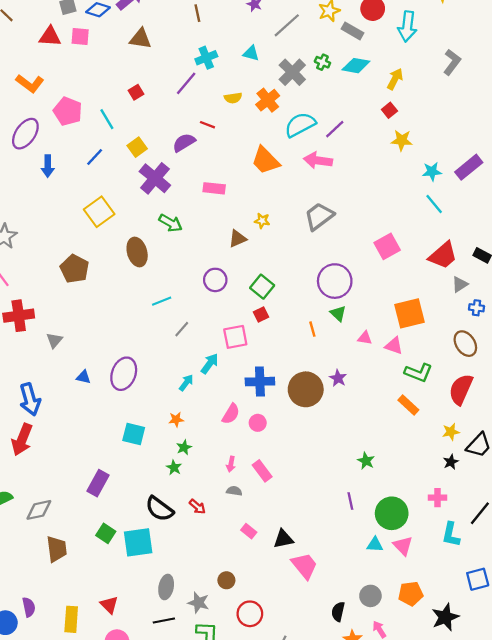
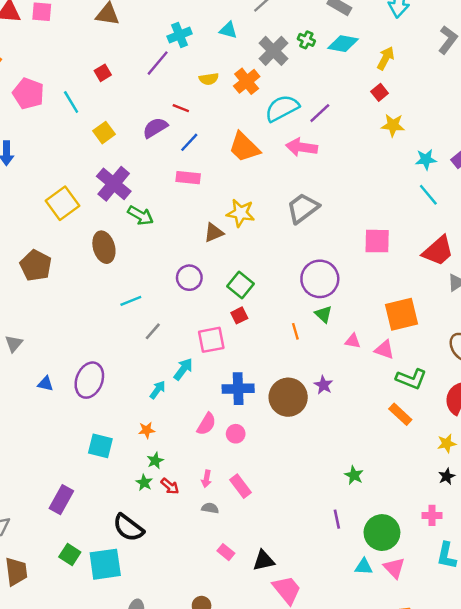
blue line: (95, 157) -> (189, 142), moved
purple cross: (155, 178) -> (114, 184), moved
yellow star: (262, 221) -> (241, 213), size x1.6
pink square: (387, 246) -> (377, 241), turned 30
red arrow: (197, 507) -> (170, 486), moved

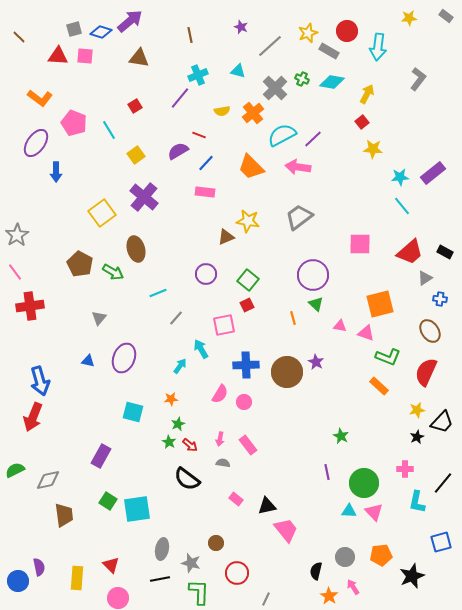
green arrow: (141, 215) -> (113, 272), moved
gray triangle: (14, 344) -> (99, 318), moved
cyan arrow: (183, 369) -> (201, 349), turned -66
black semicircle: (128, 528) -> (187, 479), moved

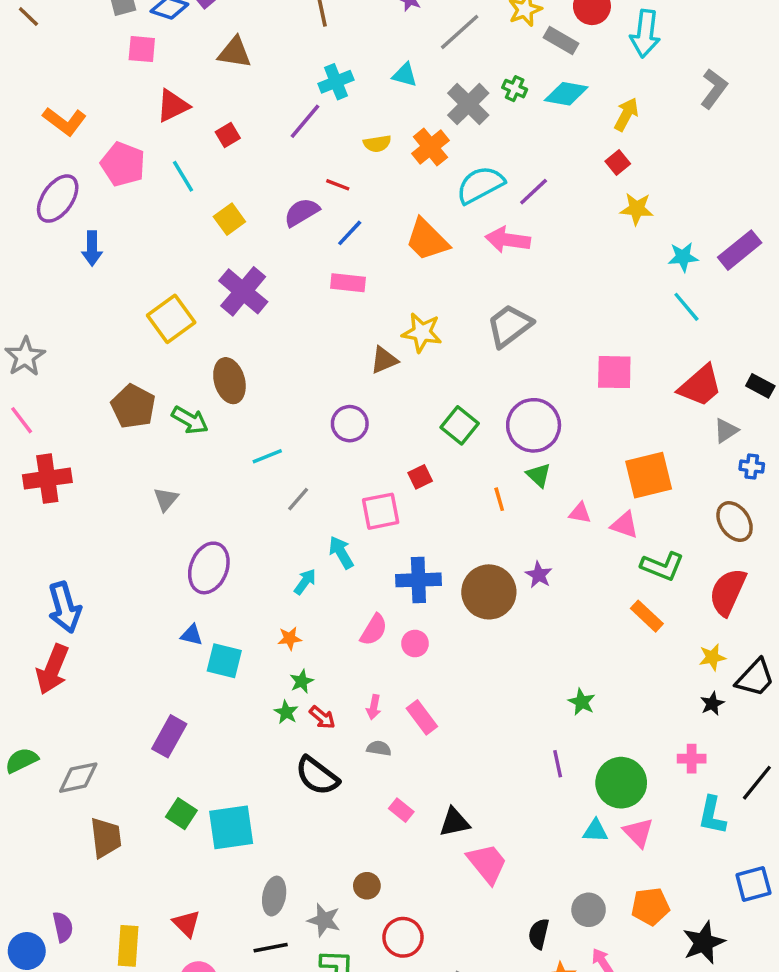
red triangle: (58, 56) -> (173, 106), moved, turned -30
green square: (248, 280) -> (460, 425), moved
blue triangle: (88, 361) -> (192, 635), moved

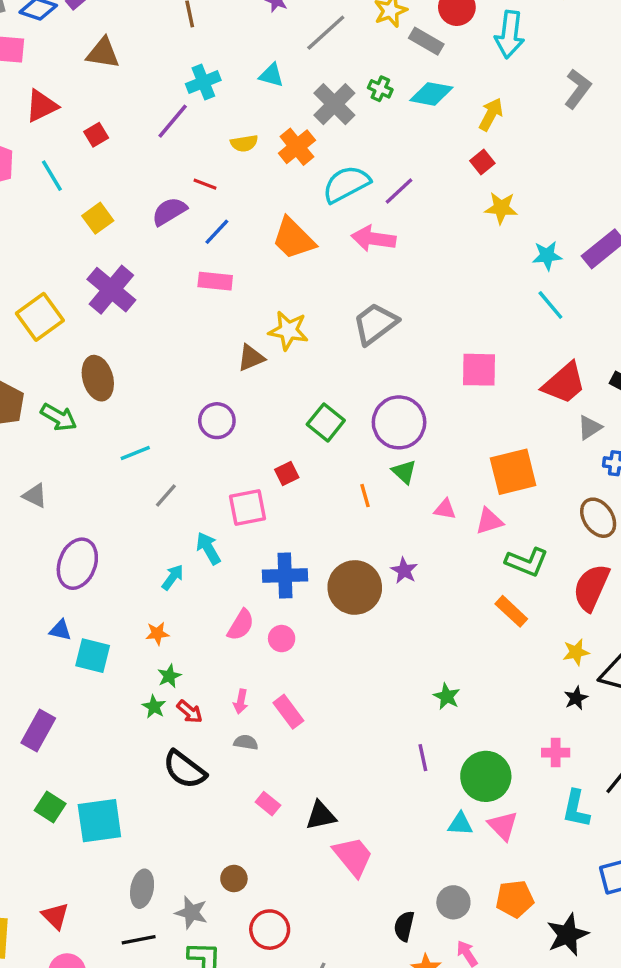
gray triangle: (166, 499) -> (35, 496), turned -44
pink triangle: (625, 525) -> (489, 521), turned -36

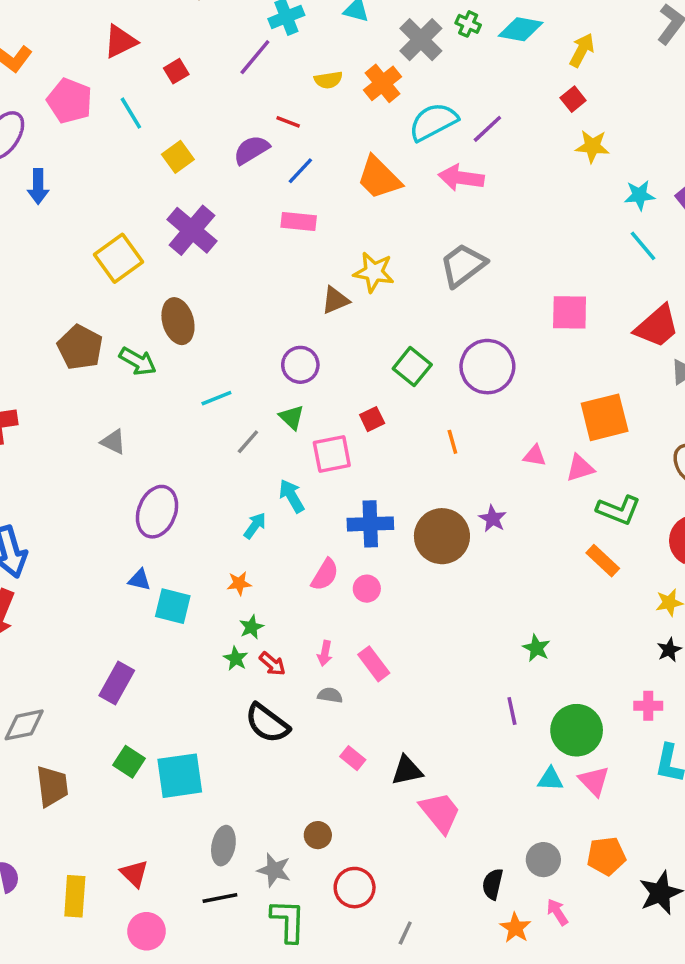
green triangle: (404, 472) -> (292, 417), moved

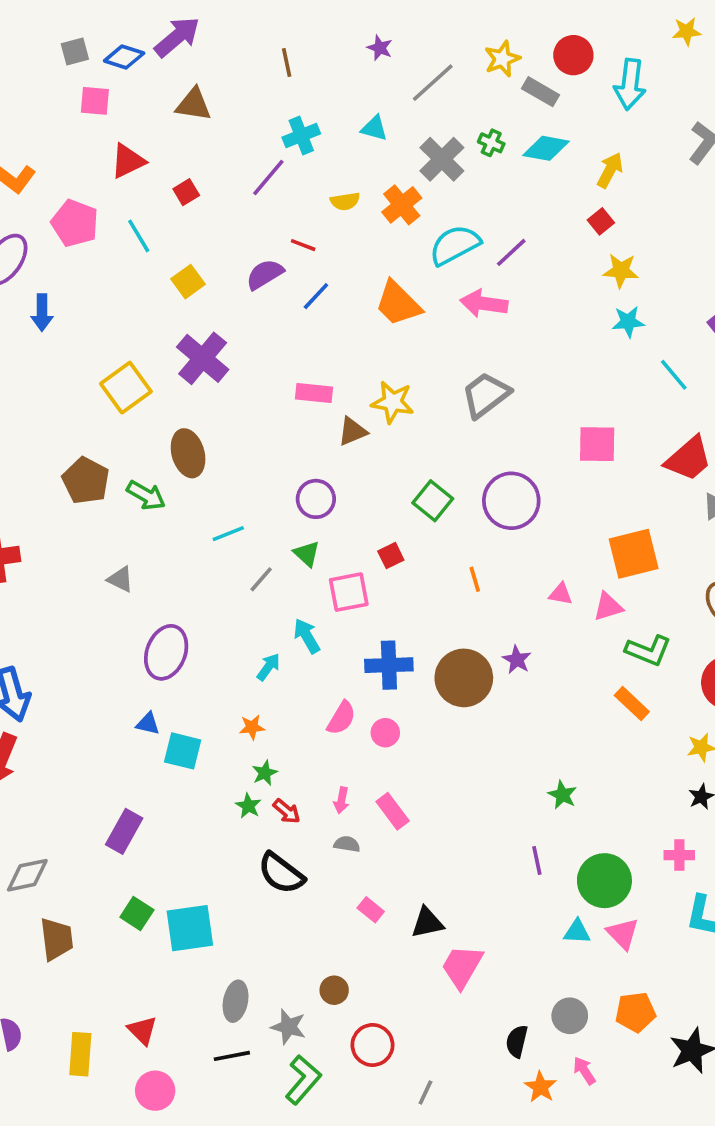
cyan star: (640, 195) -> (628, 322), moved
pink rectangle: (299, 221) -> (314, 393), moved
pink trapezoid: (440, 812) -> (462, 966), turned -111
green L-shape: (288, 921) -> (303, 1080), turned 39

